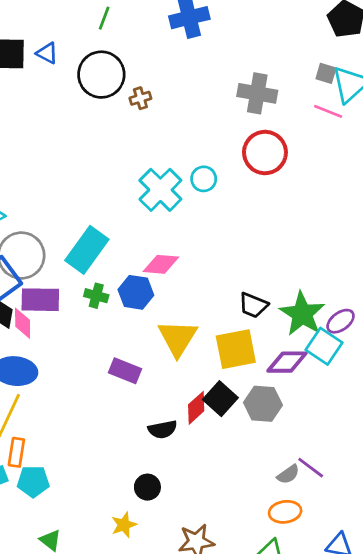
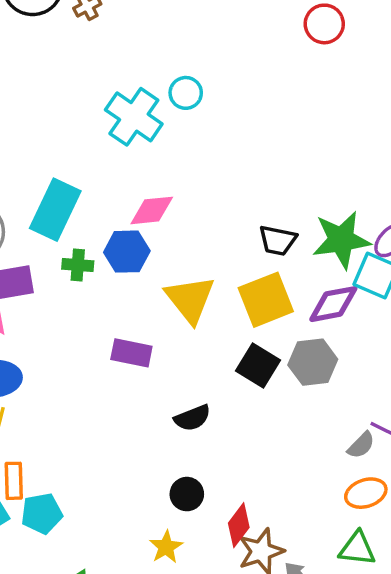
red circle: (265, 152) -> (324, 24), moved, size x0.7
green star: (302, 314) -> (341, 240), turned -30
red diamond: (196, 408) -> (239, 525), moved

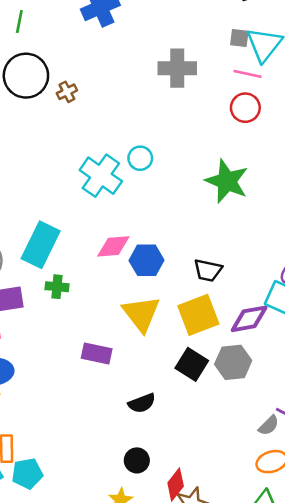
green star: (341, 240) -> (227, 181), moved, turned 30
blue hexagon: (127, 252) -> (146, 260), moved

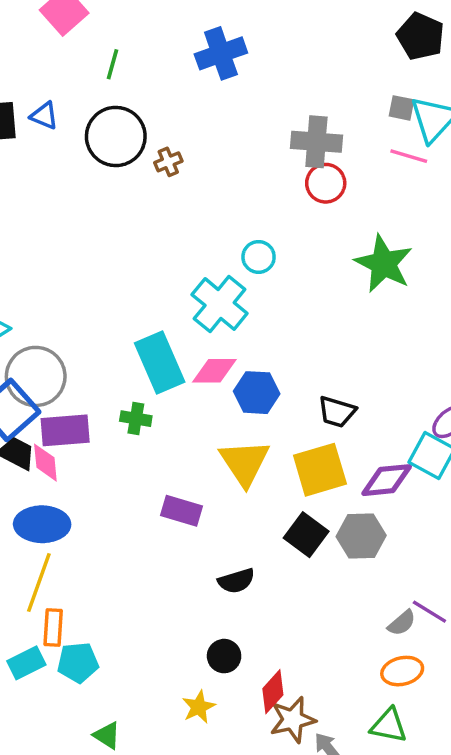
red circle: (245, 108) -> (326, 183), moved
cyan cross: (101, 176) -> (220, 304), moved
green star: (227, 181) -> (384, 264), moved
cyan rectangle: (41, 245) -> (160, 363), moved, turned -54

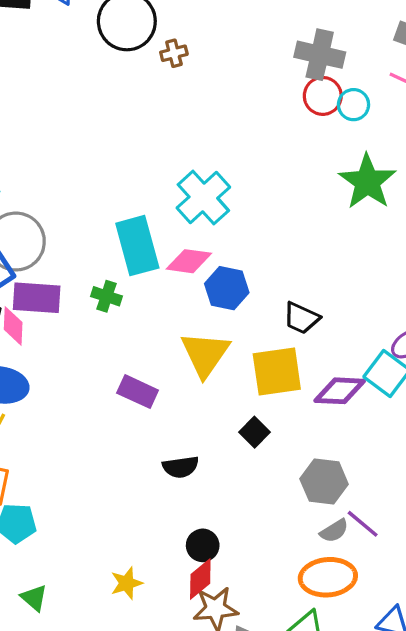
cyan circle: (259, 257) -> (353, 105), moved
black square: (306, 535) -> (254, 432), size x0.7
gray hexagon: (361, 536) -> (324, 482), moved
black circle: (224, 656) -> (203, 545), moved
orange ellipse: (402, 671) -> (328, 577), size x1.4

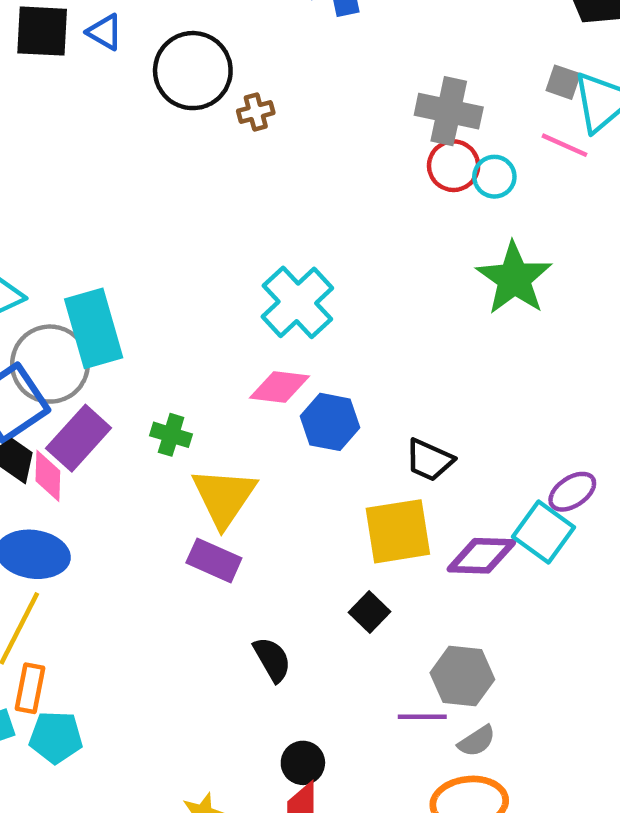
cyan rectangle: (137, 246) -> (94, 328), moved
purple rectangle: (37, 298) -> (79, 438), turned -51
yellow triangle: (205, 354) -> (224, 497), moved
black semicircle: (181, 467) -> (272, 659), turned -111
purple line: (363, 524) -> (422, 717), moved, turned -39

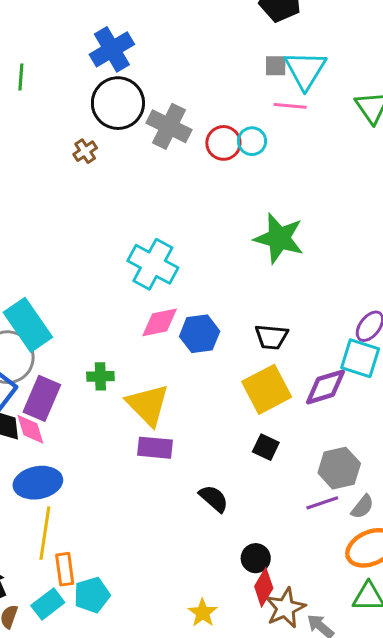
black circle: (193, 71) -> (118, 103), moved
gray cross: (449, 111) -> (169, 126), moved, turned 33
green star: (514, 278) -> (279, 238), moved

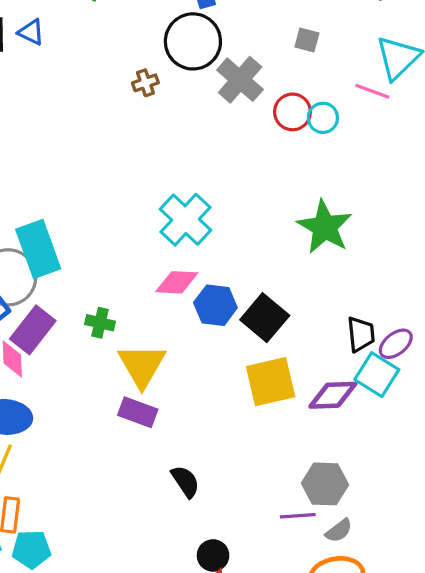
gray square: (276, 66) -> (307, 40), moved
black trapezoid: (271, 337) -> (361, 334), moved, turned -116
black square: (266, 447) -> (265, 318), moved, size x1.6

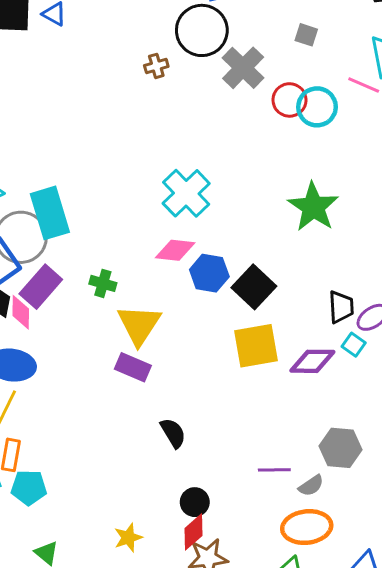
cyan circle: (323, 118) -> (317, 107), size x1.4
cyan square: (377, 375) -> (354, 345), size x0.6
gray hexagon: (325, 484) -> (341, 448), moved

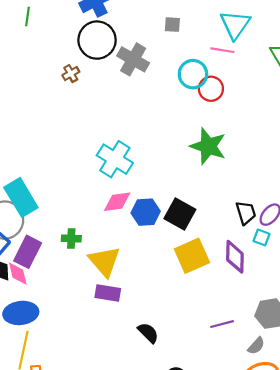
red circle: (289, 100) -> (211, 89), moved
purple diamond: (312, 361) -> (235, 257), turned -76
purple line: (274, 470) -> (222, 324), moved

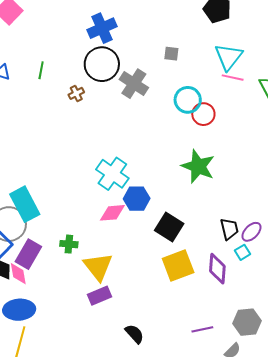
green line: (28, 16) -> (41, 70), moved
pink line: (222, 50) -> (233, 78), moved
blue hexagon: (146, 212) -> (137, 199), moved
cyan square: (262, 237) -> (243, 252), turned 35
purple rectangle: (108, 293) -> (100, 296), turned -35

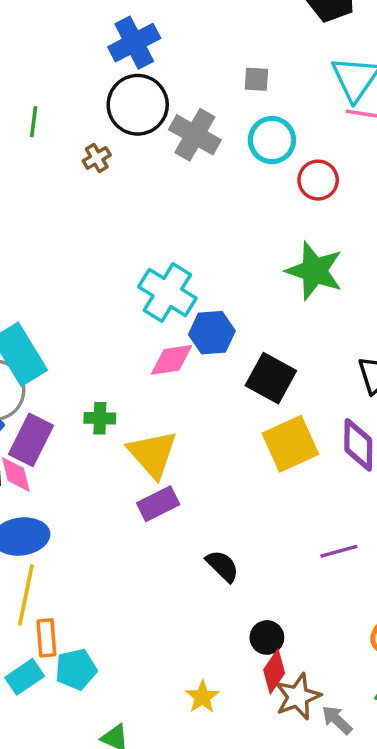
cyan circle: (188, 100) -> (272, 140), moved

